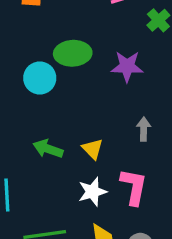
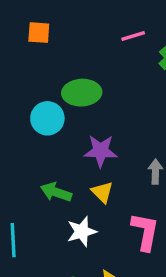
purple star: (127, 66) -> (101, 151), moved
white star: (92, 192) -> (82, 232), moved

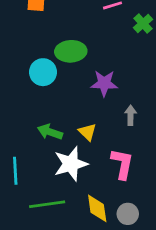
purple star: (101, 151) -> (104, 83), moved
white star: (82, 232) -> (71, 164), size x1.4

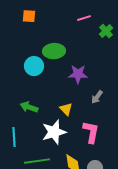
gray arrow: (131, 115) -> (97, 97), turned -144
green arrow: (50, 132) -> (29, 107), moved

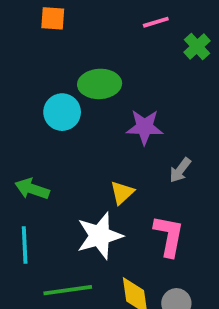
green arrow: (29, 107) -> (32, 189), moved
yellow triangle: (66, 109) -> (122, 193), turned 32

